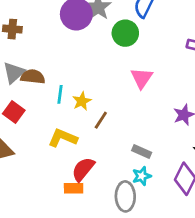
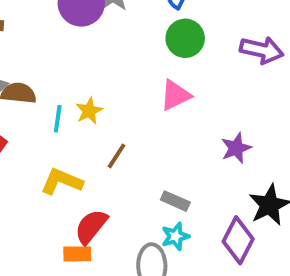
green circle: (125, 33) -> (185, 38), moved
pink triangle: (142, 78) -> (175, 95), turned 30
yellow star: (82, 101) -> (89, 111), moved

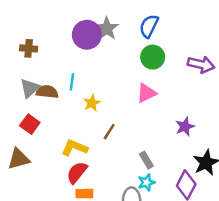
cyan line: (58, 119) -> (72, 82), moved
gray rectangle: (175, 201) -> (146, 160), turned 35
red semicircle: (91, 227) -> (77, 173), moved

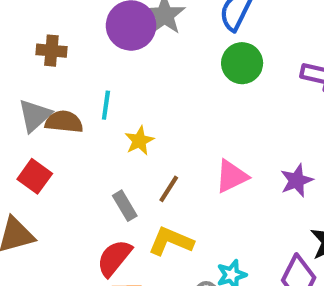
brown cross: (29, 48) -> (51, 51), moved
pink triangle: (146, 93) -> (232, 176), moved
yellow L-shape: (74, 148) -> (171, 241), moved
gray rectangle: (146, 160) -> (125, 206), moved

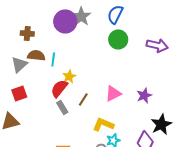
brown semicircle: (64, 122) -> (36, 55), moved
red square: (35, 176) -> (19, 93), turned 35
yellow L-shape: (171, 241) -> (103, 124), moved
red semicircle: (114, 258) -> (59, 88), moved

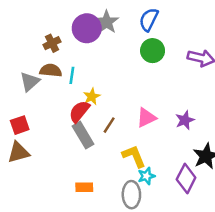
brown cross: (27, 33) -> (52, 43), moved, turned -32
red square: (19, 93) -> (20, 125), moved
gray rectangle: (62, 107) -> (83, 135), size x1.5
yellow L-shape: (103, 124) -> (134, 156), turned 45

